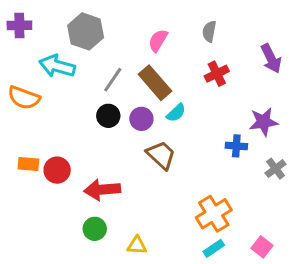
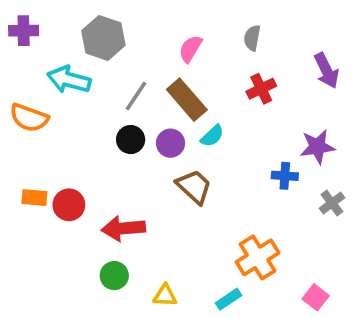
cyan rectangle: (214, 248) -> (229, 299), moved

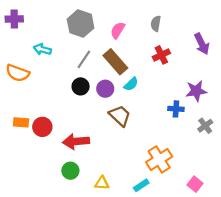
gray hexagon: (103, 38) -> (81, 24), moved
cyan arrow: (69, 80) -> (42, 49), size x0.7

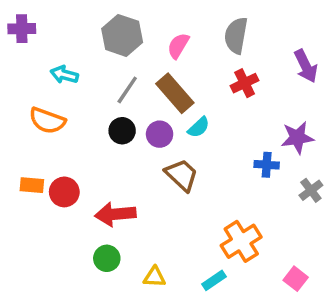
gray semicircle: (156, 24) -> (236, 35), size x1.5
orange semicircle: (18, 73) -> (47, 121), moved

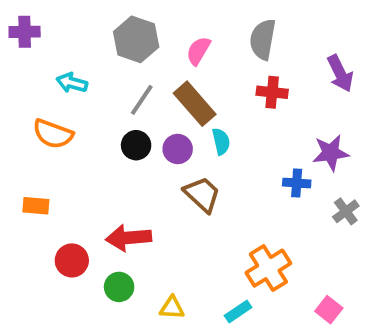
red cross: (245, 83) -> (272, 92), turned 32
cyan semicircle: (199, 127) -> (221, 141), turned -60
red circle: (64, 192) -> (72, 260), moved

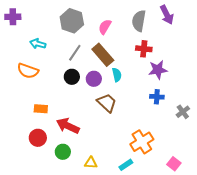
purple arrow: (340, 73) -> (167, 15), moved
purple star: (331, 153) -> (158, 70), moved
orange rectangle: (36, 206) -> (41, 109), moved
red arrow: (129, 238) -> (68, 126), turned 30

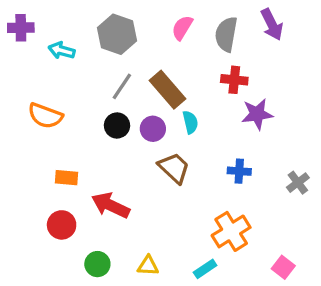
pink semicircle: (105, 27) -> (182, 28), moved
cyan arrow: (38, 44) -> (62, 51), moved
blue cross: (157, 97) -> (239, 171), moved
green circle: (63, 152) -> (97, 264), moved

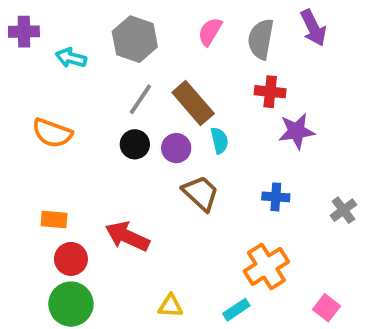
orange rectangle: (66, 178) -> (54, 219), moved
green circle: (97, 264) -> (71, 304), moved, size x1.5

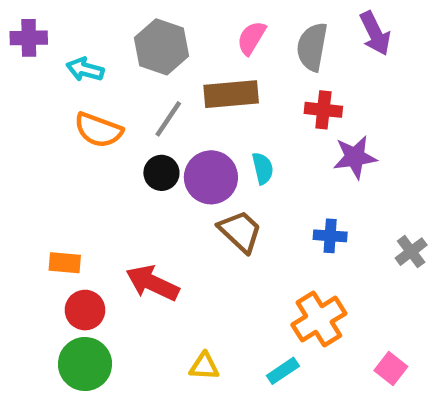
brown rectangle: (193, 103) -> (231, 94), moved, turned -54
orange semicircle: (52, 133) -> (98, 130), moved
purple circle: (176, 148) -> (211, 177), size x1.5

